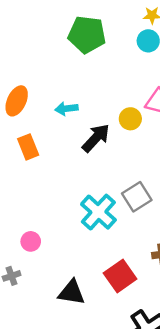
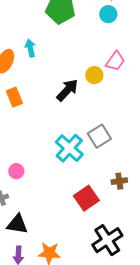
cyan arrow: (66, 109) -> (30, 48), moved, turned 84
black triangle: (72, 293) -> (17, 224), moved

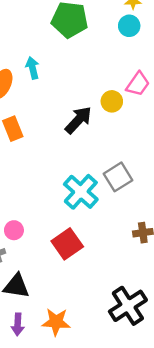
pink circle: (16, 171) -> (14, 230), moved
red square: (86, 198) -> (67, 244), moved

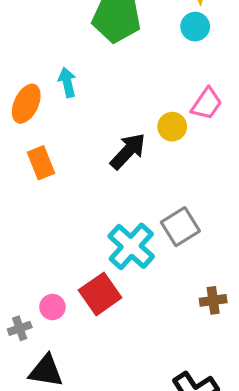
pink circle: (14, 230) -> (52, 307), moved
red square: (67, 244) -> (100, 294), moved

